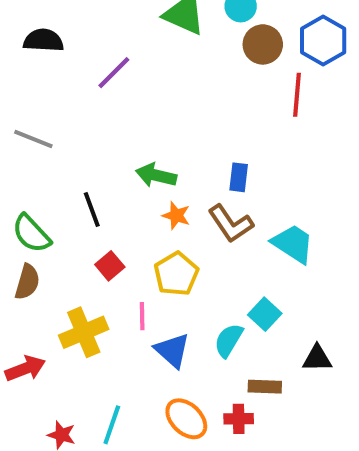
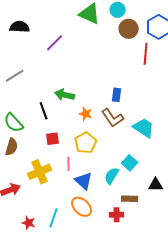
gray line: (33, 139) -> (15, 76), turned -54
green arrow: (156, 175) -> (65, 95), moved
red square: (110, 266) -> (53, 139), turned 32
orange ellipse: (186, 419) -> (82, 207), moved

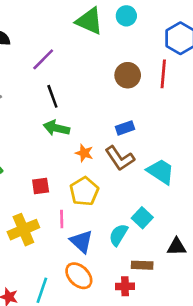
brown circle: (129, 29) -> (128, 75), moved
blue rectangle: (117, 95) -> (125, 128), turned 64
black line: (44, 111) -> (52, 96), moved

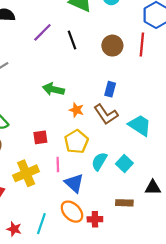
black line: (52, 96) -> (72, 40), moved
blue rectangle: (125, 128) -> (110, 89), turned -56
cyan semicircle: (118, 235) -> (99, 161), moved
red cross: (125, 286) -> (95, 219), moved

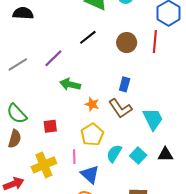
purple line: (42, 32) -> (53, 58), moved
black line: (72, 40) -> (88, 37), turned 72
cyan trapezoid: (140, 125) -> (153, 119), turned 30
red square: (40, 137) -> (50, 126), moved
black triangle: (153, 188) -> (165, 155), moved

